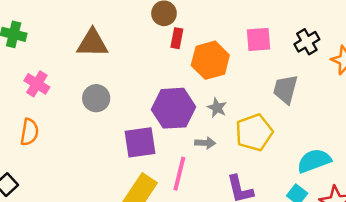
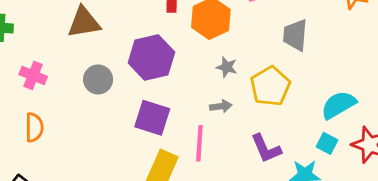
purple hexagon: (174, 108) -> (151, 58), moved
purple square: (140, 142) -> (152, 118), turned 36

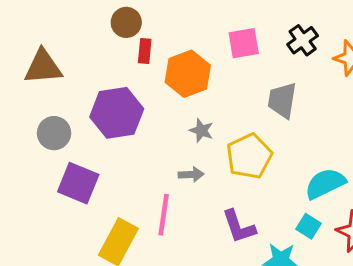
purple square: (152, 118) -> (78, 183), moved

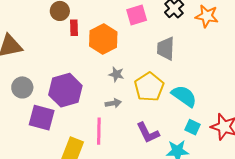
purple hexagon: (117, 113) -> (65, 90), moved
cyan semicircle: (325, 183) -> (184, 96), moved, turned 68

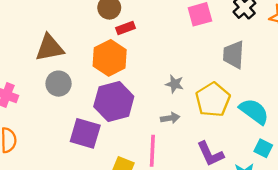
red rectangle: (74, 28) -> (125, 28), turned 70
orange hexagon: (103, 39) -> (110, 58), moved
gray circle: (22, 87) -> (59, 84), moved

